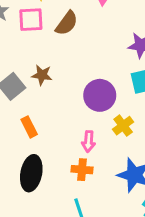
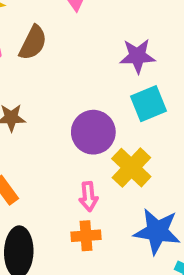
yellow cross: (123, 126) -> (131, 168), size x1.4

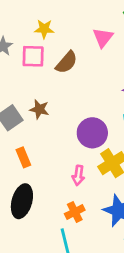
orange cross: (86, 236) -> (75, 212), moved, turned -36

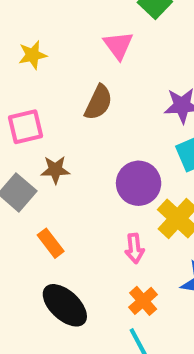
pink square: (33, 56) -> (26, 127), moved
brown semicircle: (67, 62) -> (98, 102), moved
black ellipse: (22, 201) -> (65, 305), turned -48

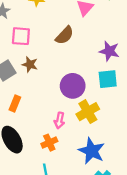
orange rectangle: (51, 243) -> (15, 104), turned 42
orange cross: (143, 301) -> (49, 143), moved

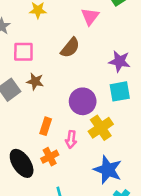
orange rectangle: (15, 104) -> (46, 126), moved
orange cross: (49, 143) -> (50, 157), moved

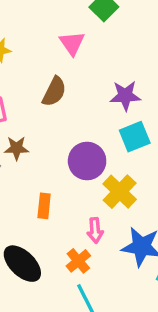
pink arrow: (71, 139) -> (95, 230), moved
orange cross: (50, 157) -> (78, 261), moved

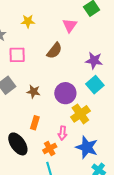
cyan square: (135, 137) -> (95, 85), turned -30
brown star: (16, 148) -> (33, 92), moved
orange rectangle: (44, 206) -> (35, 123), moved

